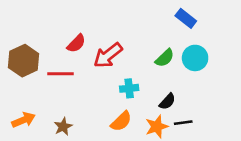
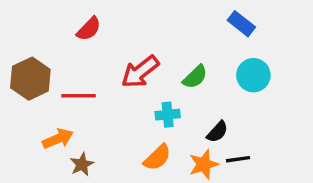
red semicircle: (76, 43) -> (89, 29), moved
green semicircle: (165, 58) -> (195, 77), moved
orange arrow: (24, 120) -> (58, 139), moved

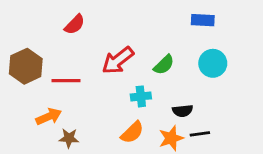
blue rectangle: (241, 24) -> (203, 20), turned -35
black semicircle: (217, 132) -> (183, 111), turned 42
brown star: (82, 164) -> (69, 138), turned 30

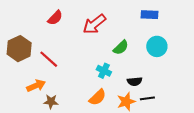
red arrow: (118, 60) -> (94, 24), moved
red line: (66, 81) -> (49, 59), turned 42
cyan cross: (141, 96) -> (104, 71), turned 32

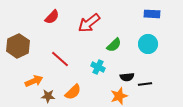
blue rectangle: (149, 15) -> (152, 14), moved
red line: (49, 59) -> (60, 59), moved
orange semicircle: (98, 97) -> (73, 92), moved
black line: (147, 98) -> (145, 84), moved

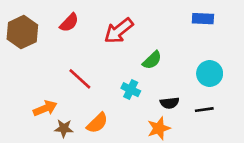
cyan circle: (148, 44) -> (210, 73), moved
brown hexagon: (18, 46) -> (22, 32), moved
black line: (145, 84) -> (204, 110), moved

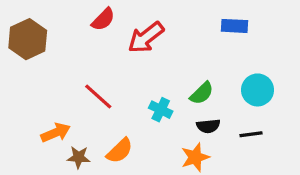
blue rectangle: (203, 19) -> (235, 26), moved
red semicircle: (69, 23) -> (103, 19), moved
green semicircle: (152, 60) -> (202, 93), moved

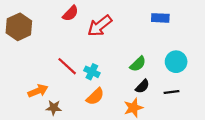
cyan cross: (161, 110) -> (92, 72), moved
black semicircle: (208, 126) -> (142, 86), turned -40
orange semicircle: (120, 151) -> (95, 96), moved

